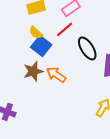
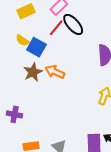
yellow semicircle: (36, 33) -> (22, 40), moved
black ellipse: (87, 48) -> (73, 25), moved

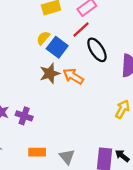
black ellipse: (73, 25) -> (97, 50), moved
yellow semicircle: (22, 40) -> (43, 38), turned 88

